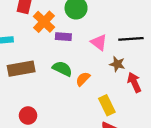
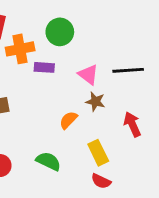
orange cross: (44, 22) -> (20, 49), turned 35
brown star: (117, 64) -> (95, 102), moved
green semicircle: (62, 69) -> (48, 161), moved

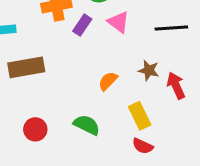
purple rectangle: (44, 67) -> (82, 25), turned -60
pink triangle: (88, 75) -> (118, 22), moved
brown star: (95, 102) -> (149, 70), moved

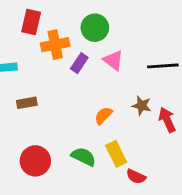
brown rectangle: (26, 67) -> (27, 103), size x0.6
yellow rectangle: (140, 116) -> (116, 154), moved
red circle: (35, 129) -> (35, 161), size x1.4

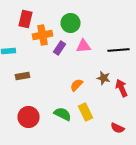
pink triangle: (113, 60) -> (84, 46), turned -42
red semicircle: (136, 176) -> (118, 128), moved

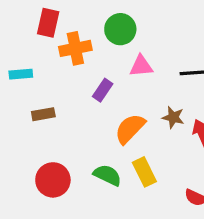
purple rectangle: (60, 48) -> (103, 90), moved
orange semicircle: (76, 85) -> (130, 129), size x1.5

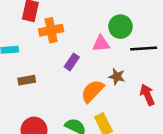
green circle: (120, 29) -> (120, 27), moved
brown star: (173, 117) -> (117, 77), moved

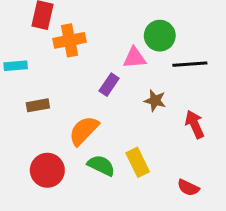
purple rectangle: (72, 62) -> (109, 85), moved
orange semicircle: (92, 91) -> (84, 131), moved

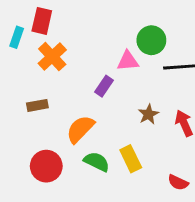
orange cross: (69, 40) -> (52, 57), moved, turned -32
cyan rectangle: (16, 66) -> (17, 37), moved, turned -66
brown star: (155, 101) -> (148, 114), moved, turned 30

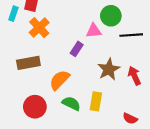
brown rectangle: (37, 105) -> (28, 63), size x1.5
brown star: (148, 114) -> (109, 69), size x1.5
yellow rectangle: (131, 159) -> (96, 101), turned 36

